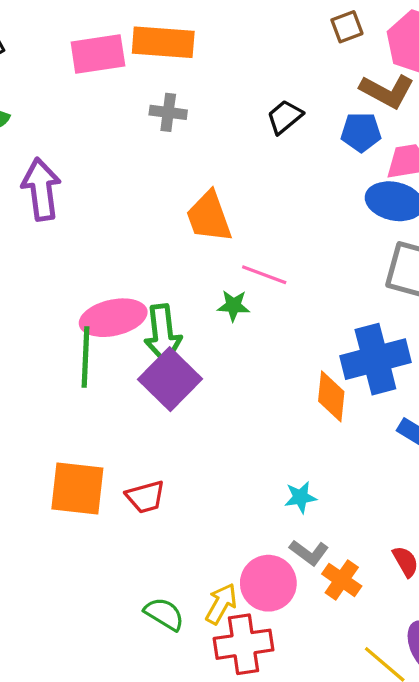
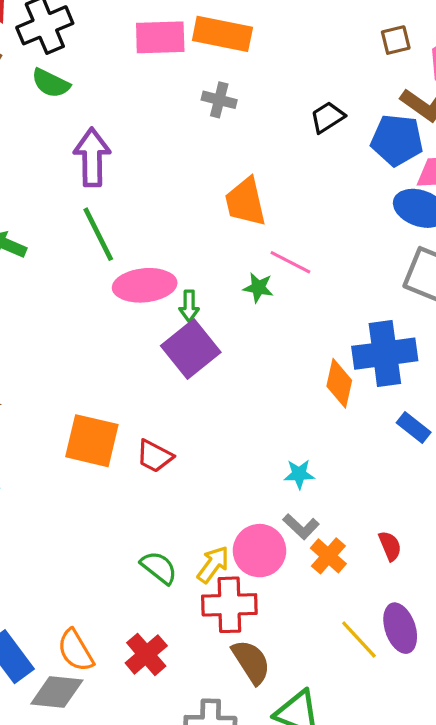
blue pentagon: (361, 132) -> (397, 140), size x1.4
green arrow: (163, 334) -> (189, 306), size x0.6
green line: (86, 357) -> (98, 234), moved, turned -36
red trapezoid: (145, 497) -> (155, 456), turned 36

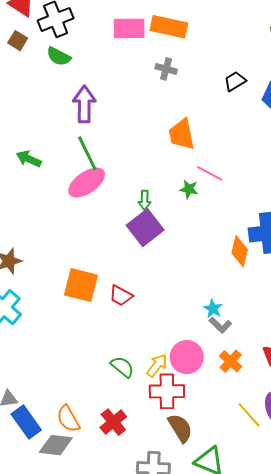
pink ellipse: (145, 285) -> (87, 183), moved, turned -30
cyan star: (299, 474) -> (213, 309), turned 30
gray L-shape: (301, 527) -> (220, 325), moved

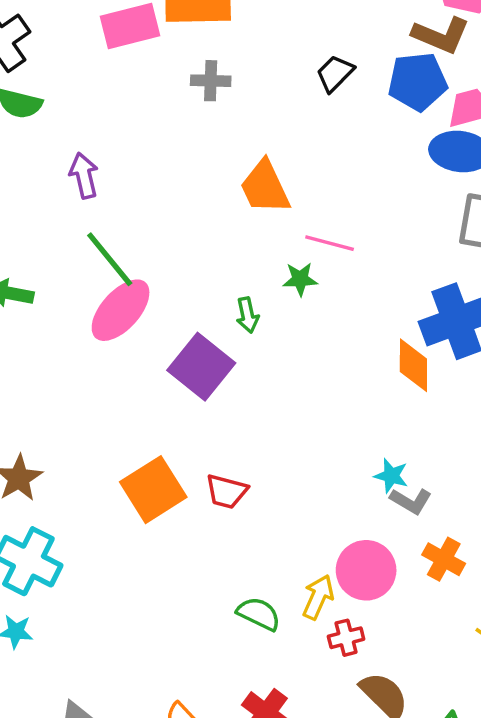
purple arrow: (84, 104) -> (84, 176), size x0.7
green arrow: (145, 200) -> (247, 315), moved
purple square: (145, 228) -> (201, 367), moved
orange square: (81, 285) -> (153, 490), turned -33
red cross: (167, 391) -> (346, 638), size x0.6

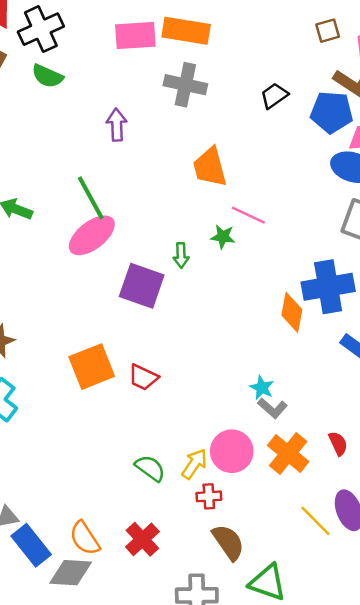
gray cross: (211, 81) -> (185, 85), size x1.5
purple arrow: (84, 176) -> (117, 125), moved
purple square: (201, 367) -> (142, 286), turned -30
orange cross: (444, 559) -> (288, 453), size x1.4

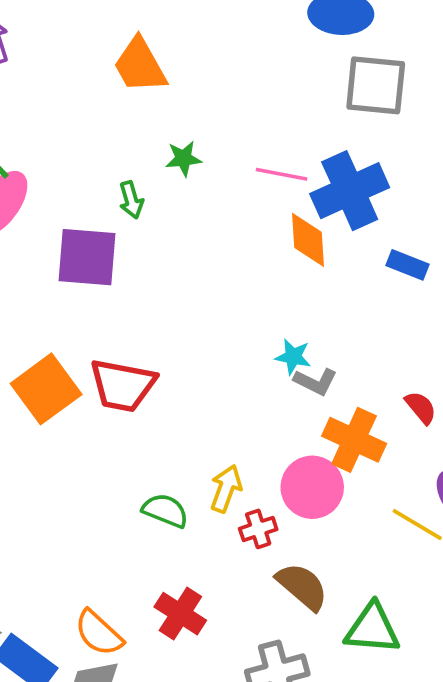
pink line: (248, 215) -> (282, 174), moved
red trapezoid: (143, 377) -> (123, 385), size x1.5
pink circle: (232, 451) -> (312, 487), moved

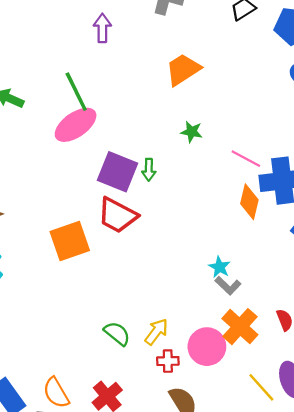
orange trapezoid: (140, 65) -> (183, 70), turned 69
green arrow: (131, 200) -> (149, 170), moved
red trapezoid: (123, 385) -> (117, 215), moved

